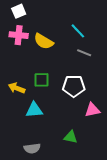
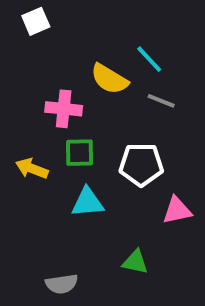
pink cross: (19, 35) -> (64, 109), moved
yellow semicircle: (44, 41) -> (109, 79), moved
cyan triangle: (34, 110) -> (87, 202), moved

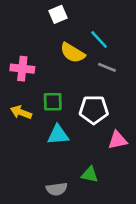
white square: (36, 21) -> (58, 14), moved
pink cross: (64, 109) -> (22, 69), moved
gray semicircle: (62, 284) -> (57, 189), moved

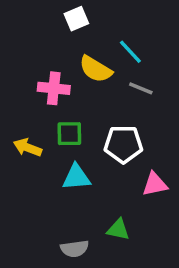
pink cross: (22, 69) -> (54, 88), moved

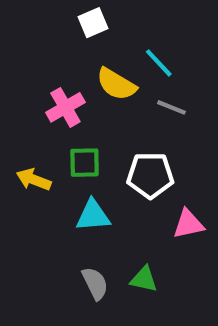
pink cross: (54, 88) -> (65, 107), turned -36
gray semicircle: (75, 249) -> (95, 283), moved, turned -108

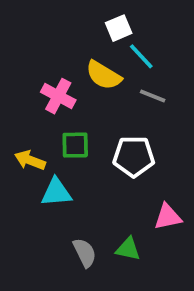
white square: (93, 23) -> (119, 28), moved
pink cross: (65, 107) -> (58, 96), turned -32
cyan triangle: (93, 216) -> (56, 192), moved
pink triangle: (188, 224) -> (168, 217), moved

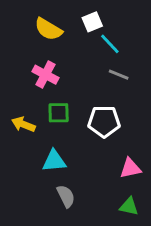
yellow semicircle: (104, 75) -> (48, 29), moved
cyan triangle: (56, 192) -> (54, 161), moved
green triangle: (128, 249) -> (129, 206), moved

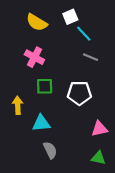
yellow arrow: (23, 124) -> (18, 105), moved, turned 66

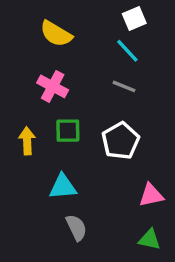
white square: (70, 17) -> (134, 18), moved
gray line: (91, 57) -> (124, 86), moved
white pentagon: (79, 93) -> (121, 141), turned -30
yellow arrow: (18, 105) -> (27, 141), moved

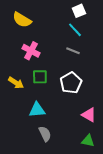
yellow semicircle: (56, 34) -> (22, 20), moved
yellow arrow: (27, 141) -> (16, 83), turned 126
pink triangle: (151, 195) -> (89, 115), turned 42

